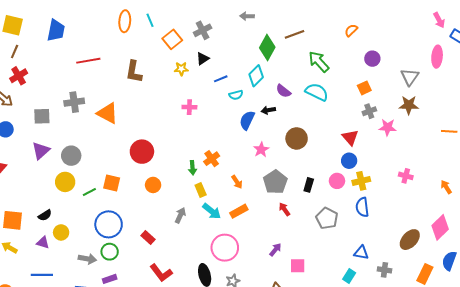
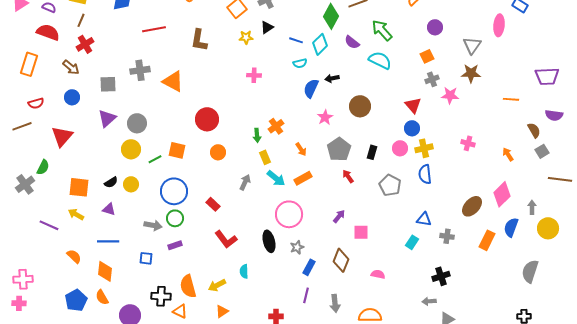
blue line: (221, 79) -> (296, 40), moved, turned 40
purple semicircle: (283, 91) -> (352, 42), moved
yellow circle: (61, 232) -> (131, 184), moved

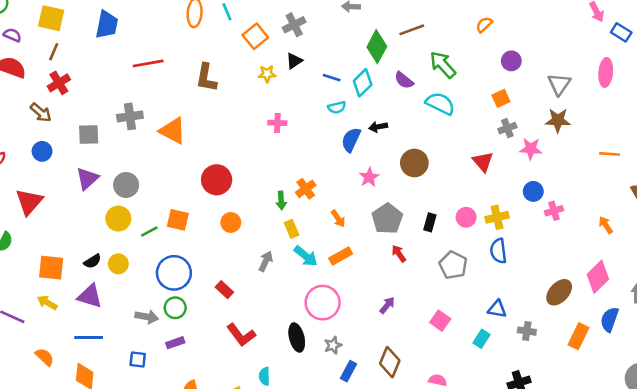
pink ellipse: (499, 25) -> (606, 72), moved
blue circle: (412, 128) -> (533, 191), moved
pink cross: (468, 143) -> (554, 211), turned -32
purple triangle: (109, 209) -> (90, 296), size x1.5
pink square: (361, 232) -> (440, 321), moved, turned 35

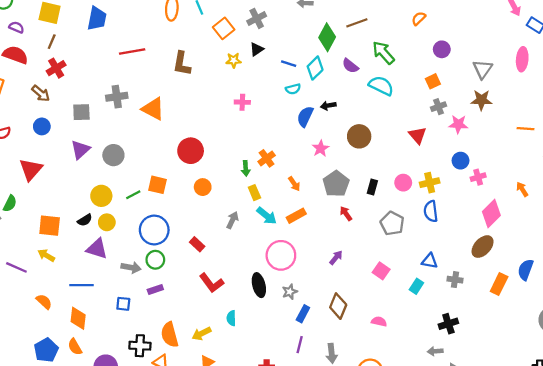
yellow circle: (118, 219) -> (101, 196), moved
pink diamond: (598, 277) -> (491, 213), moved
purple triangle: (90, 296) -> (97, 249), moved

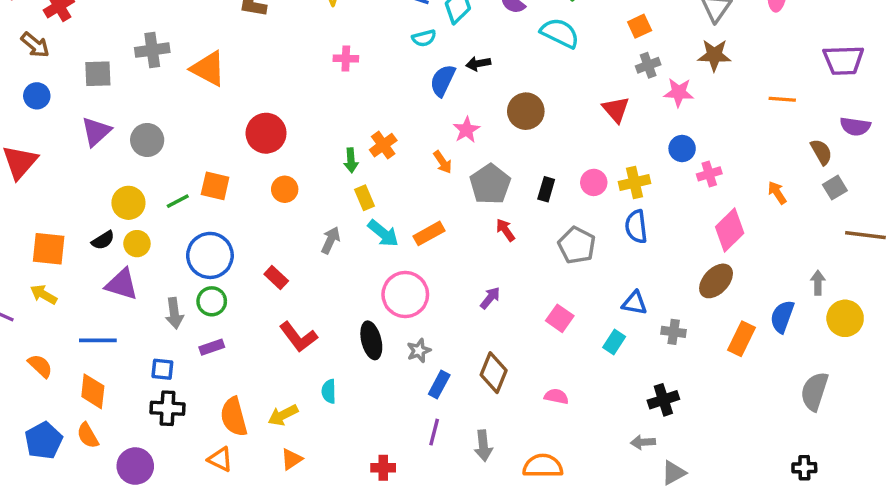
orange arrow: (294, 184) -> (443, 162), moved
gray arrow: (131, 267) -> (174, 313), turned 72
black cross: (140, 346) -> (168, 408), moved

